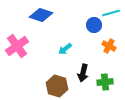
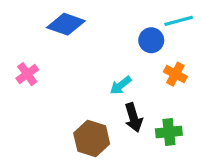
pink cross: (17, 46) -> (27, 74), size x0.6
cyan arrow: (65, 49) -> (121, 85), moved
black arrow: (83, 73) -> (134, 118), turned -30

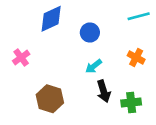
blue diamond: (66, 24) -> (51, 19), turned -44
blue circle: (151, 40) -> (90, 32), moved
brown hexagon: (92, 138) -> (50, 99), moved

